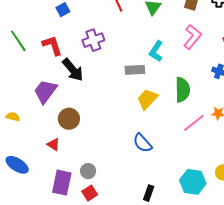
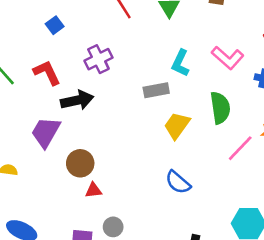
pink L-shape: (192, 37) -> (228, 58), moved, turned 100
black arrow: (73, 70) -> (77, 100), turned -55
red triangle: (53, 144) -> (94, 190), moved, turned -32

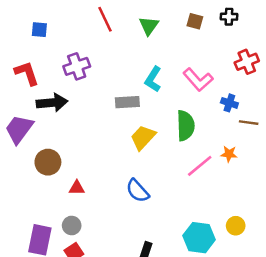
blue square: (55, 25) -> (39, 30), turned 35
red triangle: (94, 190) -> (77, 188), moved

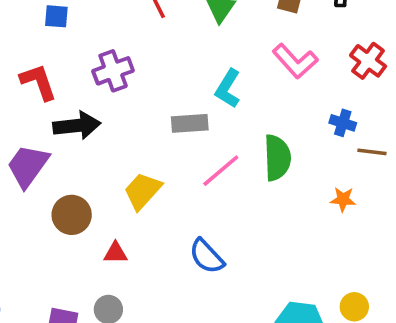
red cross: (247, 62) -> (368, 61), turned -30
pink L-shape: (198, 80) -> (295, 61), moved
yellow trapezoid: (143, 137) -> (143, 191), moved
pink line: (200, 166) -> (221, 171), moved

